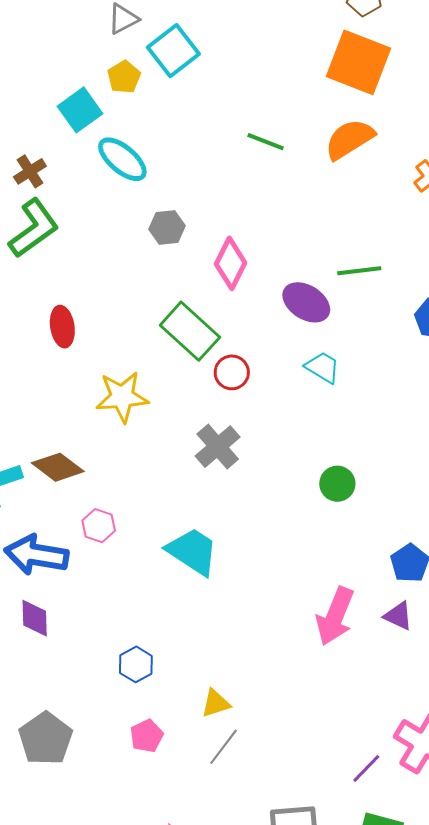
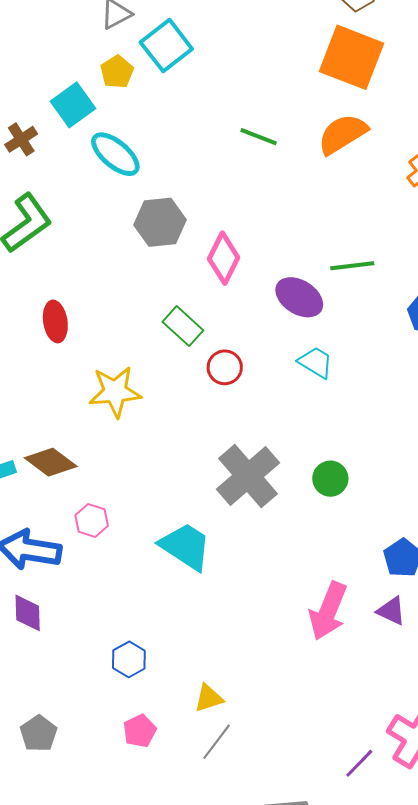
brown cross: (30, 171) -> (21, 139), moved
gray hexagon: (167, 227) -> (160, 222), size x1.4
green rectangle: (190, 331) -> (183, 326), size x0.7
gray cross: (218, 447) -> (248, 476), moved, size x1.4
gray pentagon: (46, 739) -> (39, 734), size x0.7

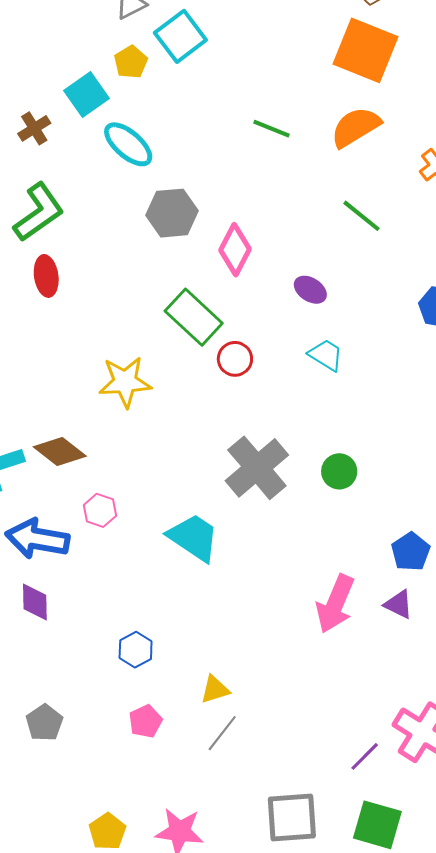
green line: (352, 266) -> (361, 216), moved, turned 45
purple ellipse: (299, 297) -> (310, 290), size x0.7
red ellipse: (55, 321) -> (46, 276), moved
green rectangle: (183, 326) -> (194, 317), size x1.4

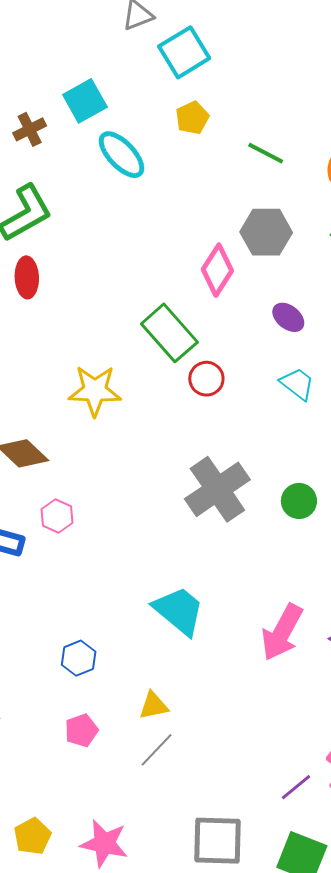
yellow pentagon: (131, 62) -> (192, 118), moved
gray hexagon: (172, 213) -> (266, 232), moved
cyan trapezoid: (194, 537) -> (179, 611), moved

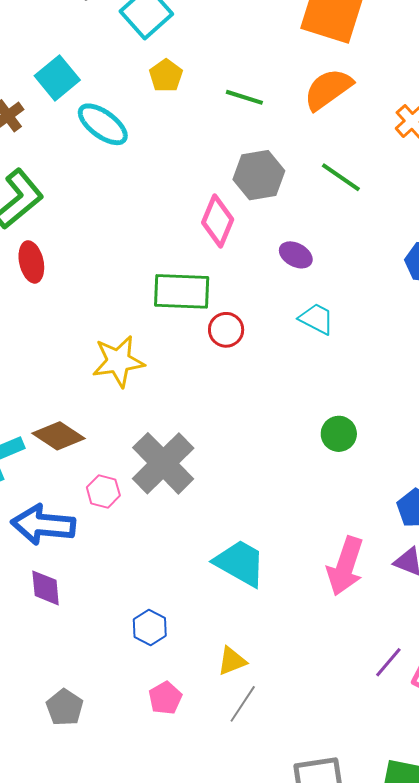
green rectangle: (169, 333) -> (182, 291), turned -36
gray cross: (217, 489) -> (163, 463), moved
purple line: (296, 787) -> (388, 662), moved

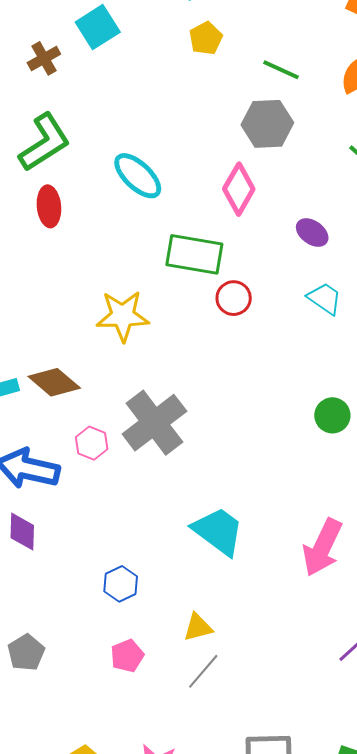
cyan ellipse: (103, 124) -> (138, 176), moved
gray hexagon: (259, 175) -> (267, 124), moved

